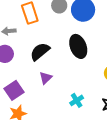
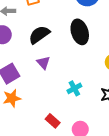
purple triangle: (46, 78) -> (43, 63), turned -32

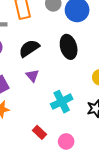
cyan cross: (74, 88) -> (62, 102), size x1.5

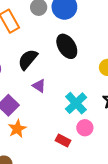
pink circle: (66, 141) -> (85, 128), moved

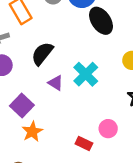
black ellipse: (67, 46) -> (101, 21), moved
cyan cross: (76, 103) -> (86, 74), moved

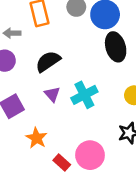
pink circle: (108, 129) -> (90, 155), size x1.5
orange star: (32, 132) -> (36, 138), moved, turned -30

